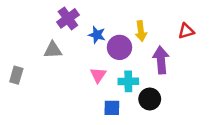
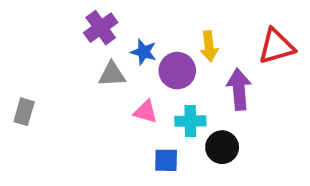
red triangle: (186, 31) -> (276, 46), size x1.5
gray triangle: (53, 50) -> (112, 74), moved
pink triangle: (98, 75) -> (146, 112), turned -48

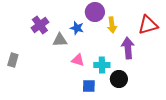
purple cross: (101, 28) -> (40, 25), moved
purple circle: (177, 71) -> (95, 12), moved

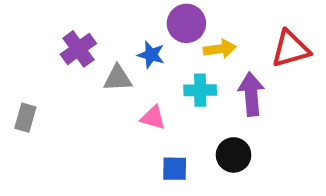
yellow arrow: (112, 25) -> (220, 49), turned -91
cyan cross: (102, 65) -> (200, 90), moved

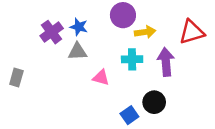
blue star: (151, 55) -> (79, 27), moved
blue square: (175, 169) -> (129, 115), moved, turned -36

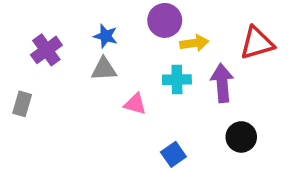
purple cross: (52, 32) -> (46, 50), moved
black circle: (154, 102) -> (241, 137), moved

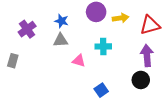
yellow arrow: (194, 43) -> (120, 18), moved
purple arrow: (222, 83) -> (147, 56), moved

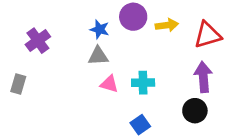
blue star: (62, 21) -> (100, 29), moved
gray triangle: (61, 40) -> (98, 56), moved
cyan cross: (103, 46) -> (143, 83), moved

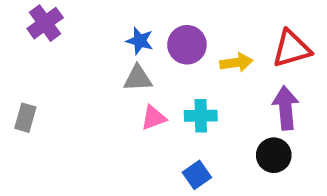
purple circle: (133, 17) -> (187, 45), moved
yellow arrow: (167, 25) -> (236, 63), moved
purple cross: (38, 41) -> (45, 23), moved
pink triangle: (109, 84) -> (153, 118), turned -36

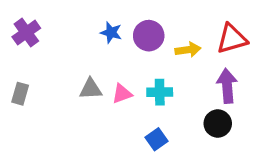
purple cross: (45, 23) -> (26, 33), moved
gray triangle: (138, 78) -> (91, 89), moved

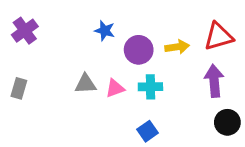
purple circle: (149, 36) -> (139, 50), moved
black circle: (218, 123) -> (227, 122), moved

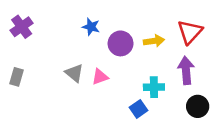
red triangle: (218, 37) -> (190, 32), turned -32
gray triangle: (85, 84) -> (74, 73), turned 42
cyan cross: (150, 87) -> (154, 87), moved
blue square: (148, 131) -> (139, 109), moved

